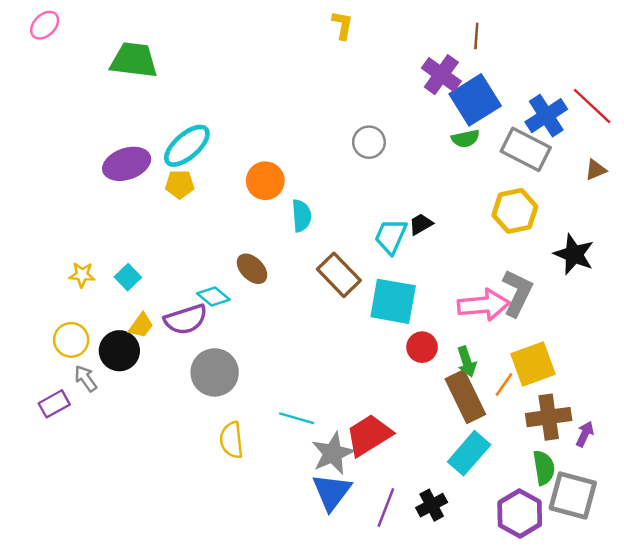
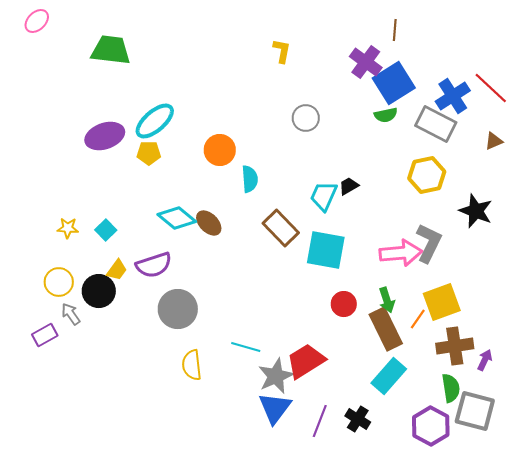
yellow L-shape: (342, 25) -> (282, 51), moved
cyan diamond: (213, 296) -> (177, 218), moved, size x1.4
red circle: (422, 347) -> (344, 304), moved
black cross: (432, 505) -> (358, 419), turned -30

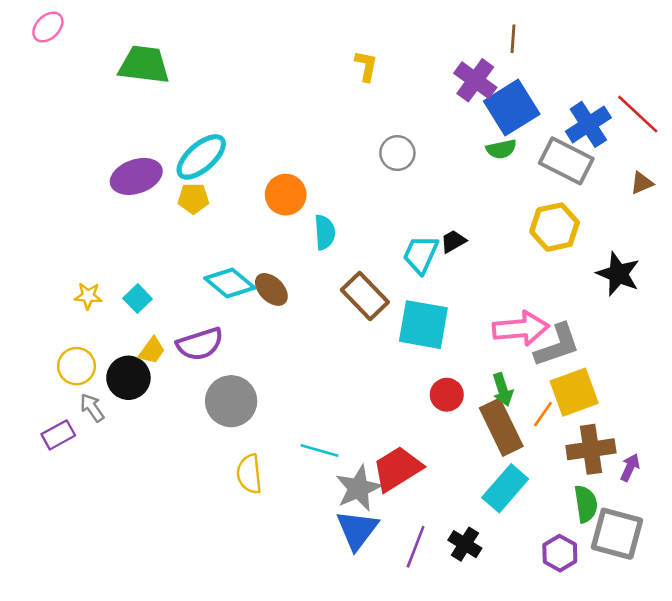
gray L-shape: (429, 243) -> (557, 345), moved, turned 45
purple hexagon: (431, 426) -> (560, 553), size x0.7

